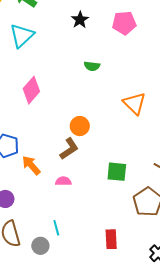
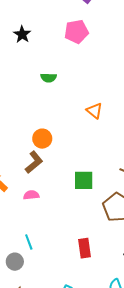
black star: (80, 20) -> (22, 34), moved
orange triangle: (134, 103) -> (94, 111), size x0.7

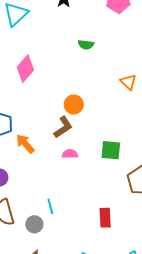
pink semicircle: (31, 195) -> (70, 154), moved

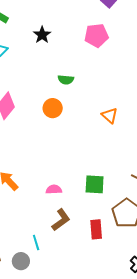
orange circle: (74, 105) -> (53, 108), moved
brown L-shape: (63, 127) -> (61, 220), moved
red rectangle: (105, 218) -> (96, 229), moved

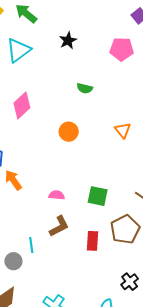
orange circle: (53, 108) -> (69, 132), moved

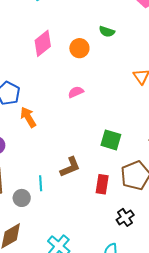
orange circle: (69, 132) -> (79, 48), moved
pink semicircle: (57, 195) -> (76, 92), moved, turned -35
black cross: (130, 282) -> (125, 217), moved

